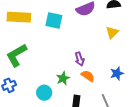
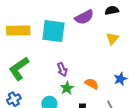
cyan square: (54, 20) -> (53, 31), size x1.4
purple arrow: (80, 59) -> (62, 69), moved

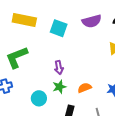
cyan square: (53, 31) -> (59, 28), size x0.7
orange semicircle: (92, 84) -> (85, 88), turned -64

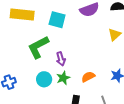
green L-shape: (17, 57) -> (38, 47), moved
cyan circle: (39, 98) -> (44, 79), moved

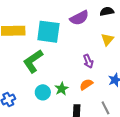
cyan square: (57, 20) -> (48, 32), size x1.4
purple arrow: (61, 59) -> (88, 61), moved

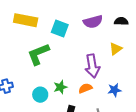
cyan square: (48, 32) -> (60, 29), size x0.7
purple arrow: (88, 61) -> (92, 66), size x1.6
cyan circle: (43, 92) -> (40, 95), moved

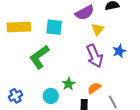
yellow triangle: (116, 49) -> (98, 29), moved
orange semicircle: (85, 88) -> (94, 88), moved
blue star: (114, 90) -> (119, 51), moved

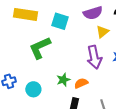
orange semicircle: (94, 88) -> (81, 83), moved
cyan circle: (51, 96) -> (33, 89), moved

